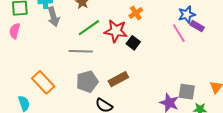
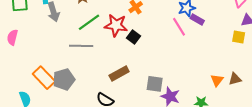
pink semicircle: (15, 31) -> (12, 37), moved
gray pentagon: (87, 82) -> (64, 79), moved
gray square: (187, 92) -> (155, 84), moved

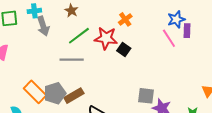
purple rectangle: (197, 19) -> (187, 31), turned 64
brown rectangle: (119, 73) -> (74, 96), moved

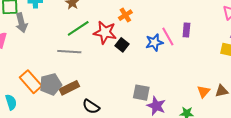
blue star: (176, 19) -> (154, 42), moved
gray arrow: (43, 26) -> (21, 23), moved

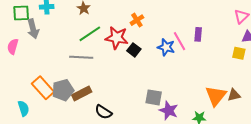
blue star: (154, 42) -> (166, 47), turned 30
orange triangle: (204, 92) -> (216, 96), size x1.6

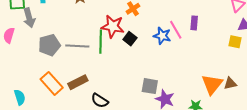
green line: (90, 34) -> (101, 42), moved, turned -55
orange rectangle: (43, 88) -> (52, 83), moved
gray pentagon: (63, 90) -> (49, 45), moved

